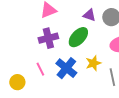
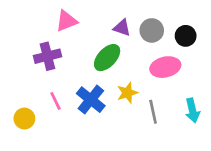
purple cross: (48, 38) -> (47, 56), moved

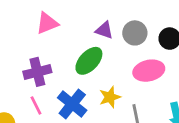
purple cross: (47, 56) -> (37, 72), moved

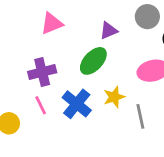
purple triangle: (104, 30) -> (109, 30), turned -42
gray circle: (135, 33) -> (147, 17), moved

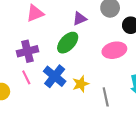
yellow star: (114, 97) -> (81, 84), moved
gray line: (140, 116) -> (106, 97), moved

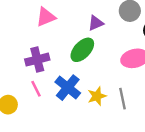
gray line: (106, 97) -> (123, 99), moved

